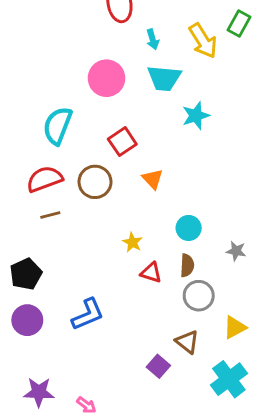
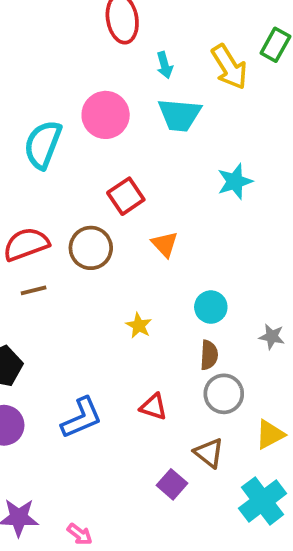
cyan star: (196, 116) -> (235, 181), moved
cyan semicircle: (58, 126) -> (43, 144), moved
red triangle: (151, 273) -> (154, 407), moved

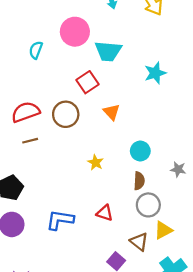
cyan trapezoid: (179, 115) -> (108, 51), moved
cyan semicircle: (43, 144) -> (36, 50), size x0.6
blue L-shape: (82, 418) -> (60, 220), turned -148
yellow triangle: (270, 434) -> (163, 230), moved

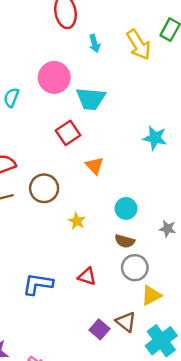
cyan star: (155, 73) -> (155, 138), moved, turned 30
brown circle: (66, 114) -> (44, 188), moved
brown semicircle: (139, 181) -> (125, 241), turned 102
brown triangle: (139, 242) -> (126, 322), moved

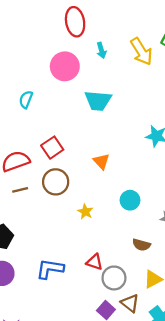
pink circle: (54, 77) -> (65, 66), moved
red square: (68, 133) -> (52, 148), moved
brown semicircle: (125, 241) -> (141, 245), moved
gray circle: (135, 268) -> (114, 278), moved

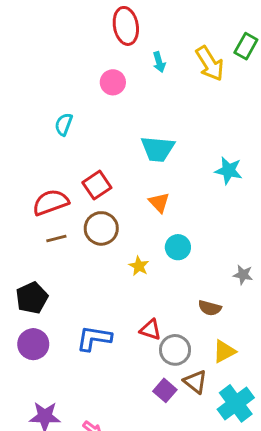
pink circle: (65, 66) -> (113, 82), size x0.7
cyan trapezoid: (98, 101) -> (158, 149), moved
cyan circle: (130, 200) -> (178, 247), moved

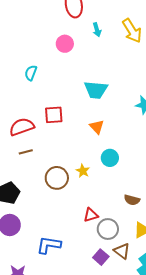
red square: (97, 185) -> (54, 115), turned 30
brown circle: (101, 228) -> (57, 178), moved
red triangle: (150, 330) -> (91, 215), turned -35
blue L-shape: (94, 338) -> (49, 245), moved

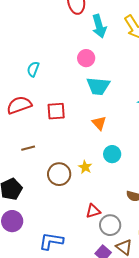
cyan arrow: (97, 30) -> (99, 26), size x1.6
pink circle: (65, 44) -> (86, 58), moved
red semicircle: (22, 127) -> (19, 105), moved

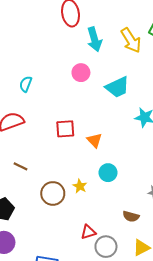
cyan trapezoid: (98, 86) -> (117, 87), moved, turned -30
red square: (56, 111) -> (65, 129), moved
brown line: (28, 148) -> (20, 166), turned 40

